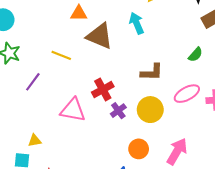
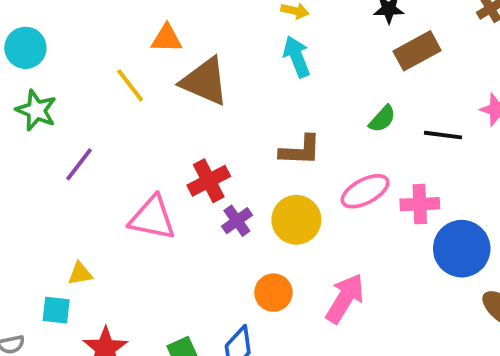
cyan arrow: (137, 23) -> (297, 57), moved
yellow line: (61, 55) -> (130, 85), moved, turned 30

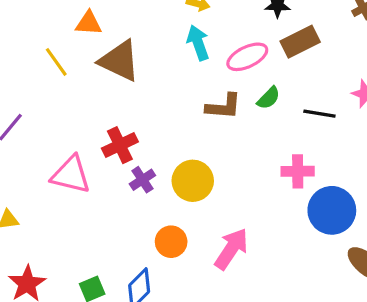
brown L-shape: (300, 150) -> (224, 106), moved
pink ellipse: (365, 191) -> (247, 57), moved

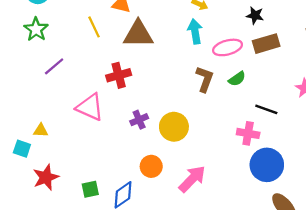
brown triangle: (119, 61) -> (138, 34), turned -36
brown L-shape: (224, 106) -> (205, 79), turned -85
black line: (319, 114) -> (266, 109), moved
red cross: (120, 145) -> (119, 75), moved

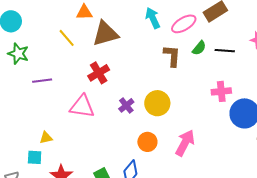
purple line: (54, 66) -> (42, 81), turned 48
black line: (266, 109) -> (225, 51), moved

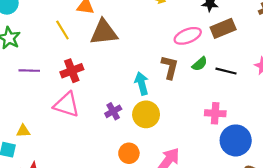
cyan arrow: (153, 18) -> (142, 83), moved
red cross: (99, 73) -> (72, 71), moved

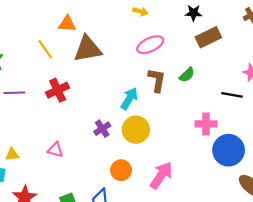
pink ellipse: (188, 36) -> (150, 45), moved
black line: (226, 71) -> (232, 95), moved
cyan arrow: (142, 83) -> (129, 98), turned 50
pink triangle: (67, 105) -> (55, 150), moved, size x0.6

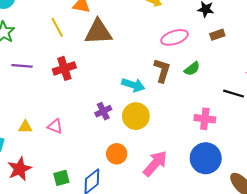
brown rectangle: (208, 37) -> (217, 35), size x0.6
pink ellipse: (150, 45) -> (175, 37), moved
cyan arrow: (129, 98) -> (133, 85), turned 70
blue circle: (229, 150) -> (206, 158), moved
yellow triangle: (12, 155) -> (25, 127), moved

